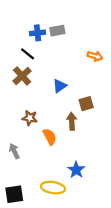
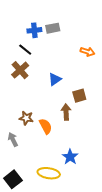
brown star: (30, 118) -> (26, 118), moved
black square: (14, 194) -> (13, 179), turned -30

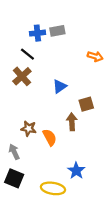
black square: (13, 179) -> (14, 178), moved, turned -30

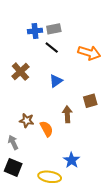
black line: (27, 54) -> (52, 48), moved
orange arrow: (95, 56) -> (89, 53), size x1.5
brown square: (86, 104) -> (90, 101), moved

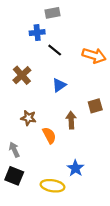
gray rectangle: (54, 29) -> (53, 13), moved
brown star: (27, 121) -> (28, 118), moved

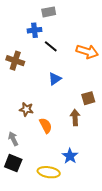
brown cross: (22, 75) -> (15, 61), moved, turned -30
brown arrow: (71, 120) -> (75, 117), moved

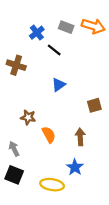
gray rectangle: (49, 12) -> (66, 27), moved, turned 32
blue cross: (34, 30) -> (37, 33), turned -32
orange arrow: (87, 51) -> (93, 26), moved
brown arrow: (75, 117) -> (80, 137), moved

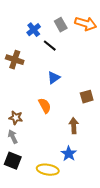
gray rectangle: (66, 27) -> (61, 25), turned 40
brown star: (28, 117) -> (16, 118), moved
orange semicircle: (49, 135) -> (45, 106), moved

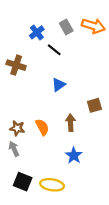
orange semicircle: (45, 106) -> (42, 127), moved
brown arrow: (74, 126) -> (71, 123), moved
blue star: (69, 154) -> (74, 155), moved
black square: (13, 161) -> (23, 182), moved

